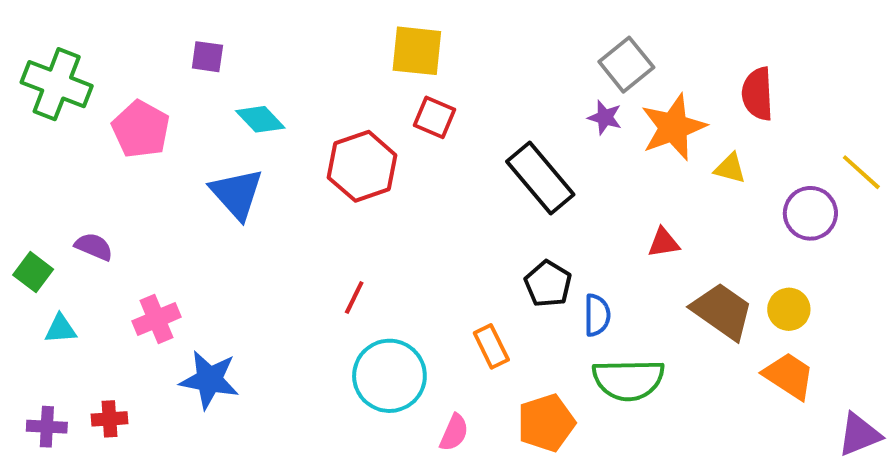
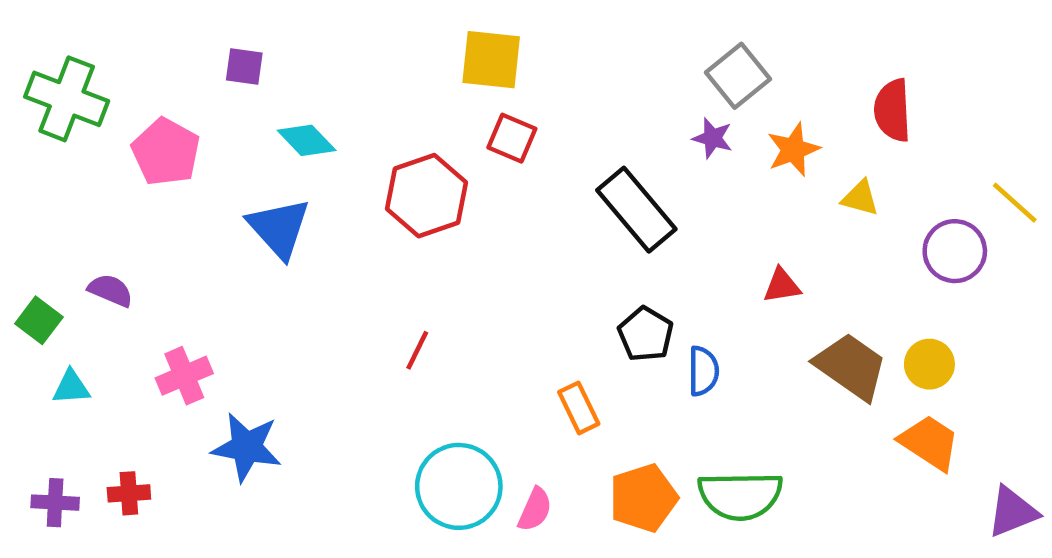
orange star: (673, 127) -> (793, 150), size x0.7
cyan circle: (389, 376) -> (459, 486), moved
green semicircle: (628, 380) -> (740, 496), moved

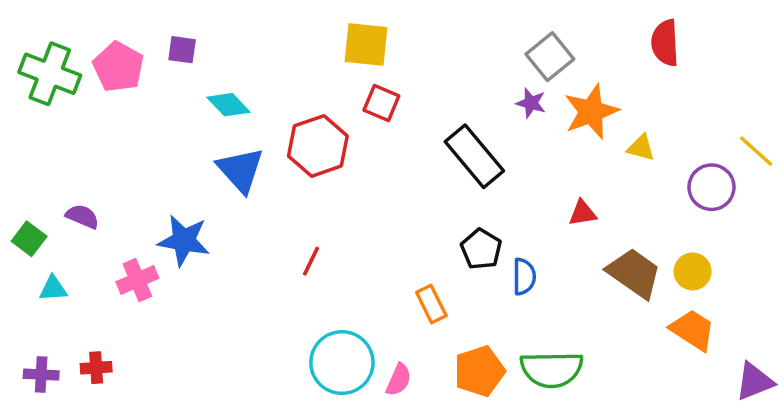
red semicircle: (892, 110) -> (665, 43), moved
orange star: (793, 150) -> (591, 112), size x1.4
pink pentagon: (166, 152) -> (118, 67), moved
blue triangle: (279, 228) -> (241, 170), moved
blue star: (247, 447) -> (184, 240), moved

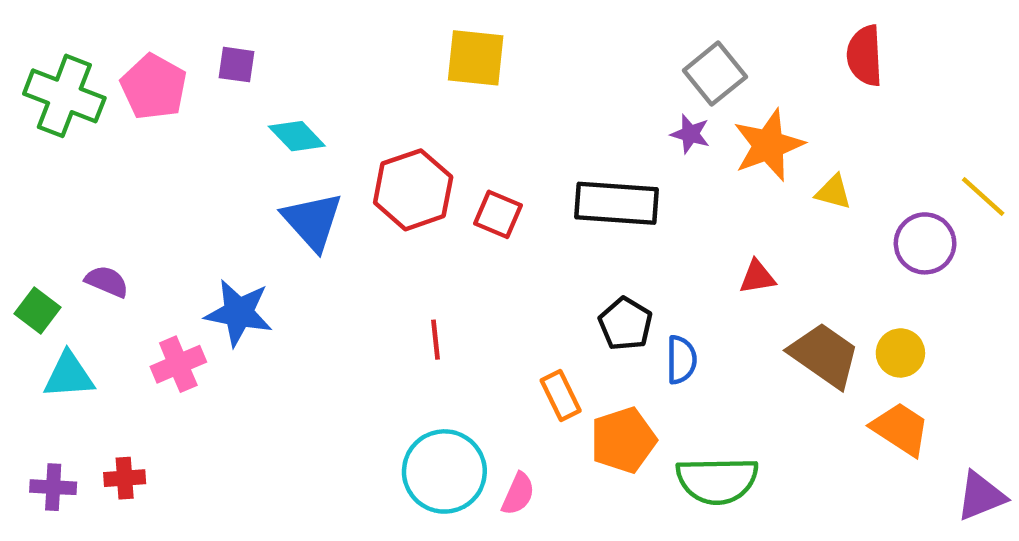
red square: (381, 103) -> (498, 214), moved
black rectangle: (474, 156) -> (617, 203), turned -46
red line: (311, 261) -> (435, 340), moved, turned -32
cyan triangle: (53, 289) -> (69, 375), size x1.4
orange pentagon: (479, 371) -> (623, 440), moved

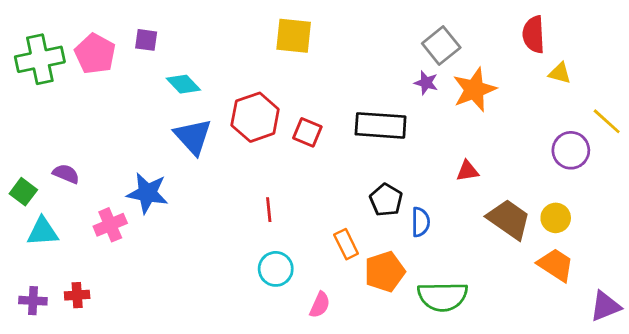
green cross: (64, 96) -> (40, 59), turned -33
yellow triangle: (833, 192) -> (560, 73), moved
cyan circle: (444, 471) -> (276, 269), moved, size x0.7

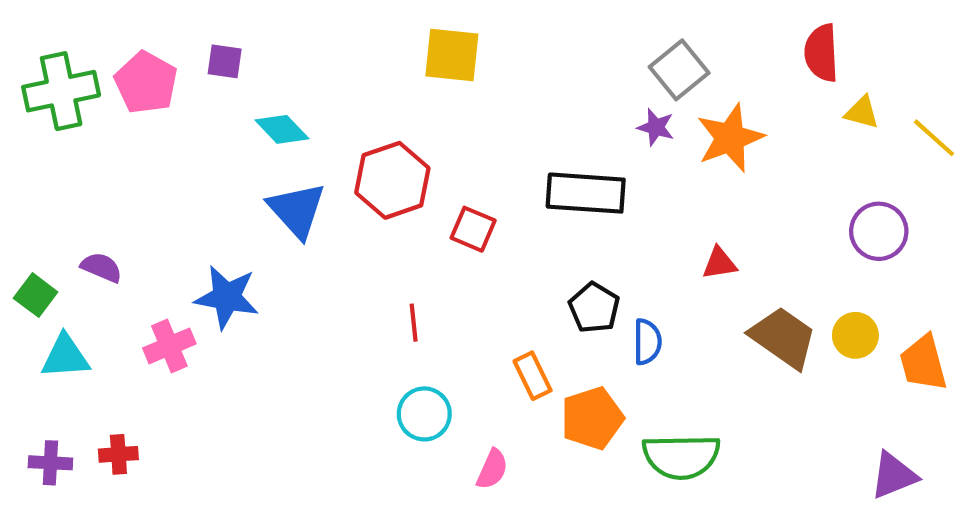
yellow line: (607, 121) -> (934, 138), moved
red square: (307, 132) -> (473, 229), moved
orange trapezoid: (556, 265) -> (923, 363), moved, turned -138
purple triangle: (605, 306) -> (894, 476), moved

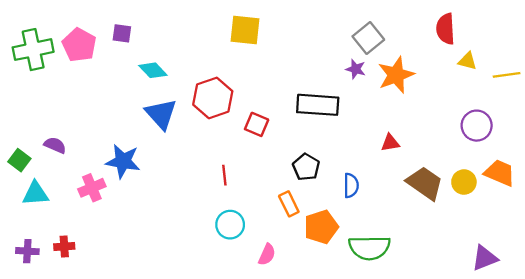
yellow line: (934, 138) -> (507, 75), turned -50
black pentagon: (594, 308) -> (306, 167), moved
orange trapezoid: (923, 363) -> (500, 173), moved, turned 128

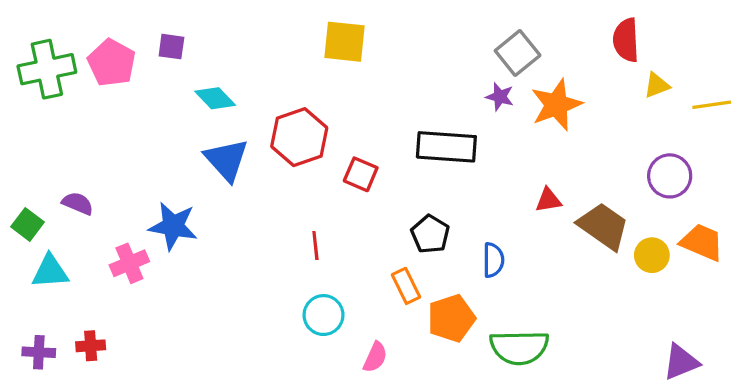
yellow triangle: (467, 61) -> (657, 85), turned -36
brown trapezoid: (425, 183) -> (603, 226), moved

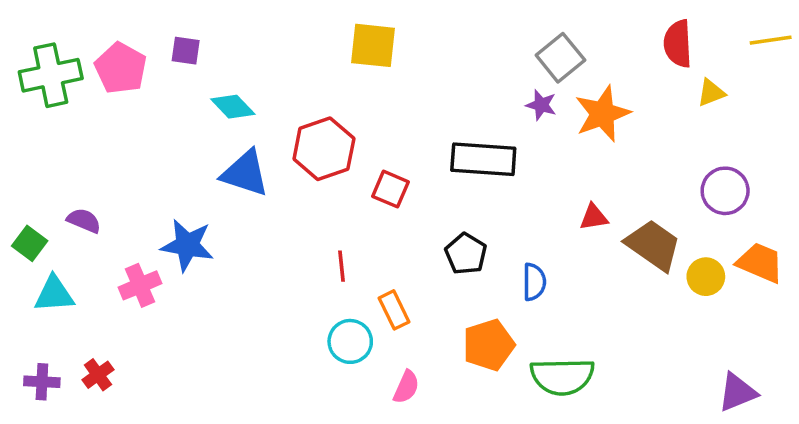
yellow line: (712, 105) -> (771, 40), moved
blue triangle: (226, 160) -> (245, 173), turned -30
orange rectangle: (406, 286) -> (394, 310), moved
red cross: (91, 346) -> (98, 375), turned -32

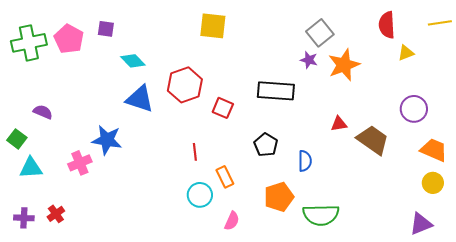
purple semicircle: (84, 221) -> (43, 112), moved
yellow circle: (706, 277) -> (433, 183), moved

